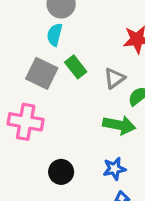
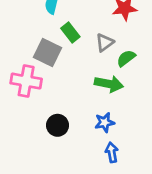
gray square: (42, 73) -> (48, 53), moved

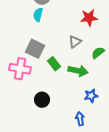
green rectangle: (70, 33) -> (54, 64), moved
green semicircle: (126, 58) -> (98, 53), moved
blue star: (105, 122) -> (91, 96), moved

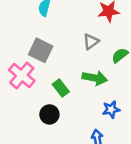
green rectangle: (54, 64) -> (61, 88), moved
pink cross: (20, 69) -> (22, 75), turned 30

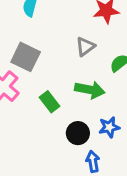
black circle: (49, 114) -> (78, 133), moved

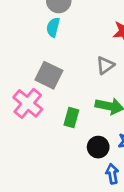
green rectangle: (49, 102) -> (71, 117), turned 54

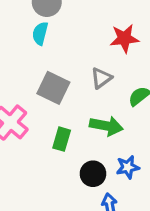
gray square: (49, 75) -> (53, 88), moved

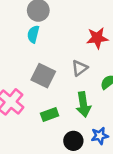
green arrow: (106, 126) -> (83, 104), turned 70
green rectangle: (62, 139) -> (50, 114), turned 54

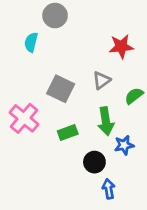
cyan semicircle: (33, 34) -> (31, 42), moved
blue star: (100, 136) -> (124, 145), moved

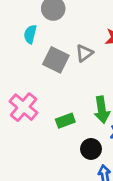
gray triangle: (102, 80) -> (84, 53), moved
gray square: (61, 89) -> (56, 60), moved

